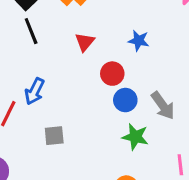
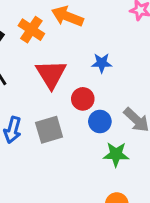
red triangle: (85, 42) -> (51, 74), size x1.6
gray square: (54, 136) -> (49, 130), moved, size x1.4

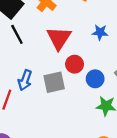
red circle: (83, 99) -> (75, 64), moved

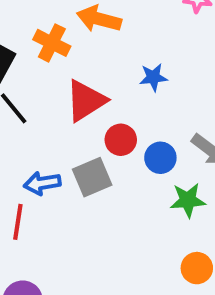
red triangle: (59, 38) -> (86, 101), turned 36
blue arrow: (25, 80) -> (42, 183), turned 72

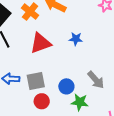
red circle: (121, 140) -> (42, 101), moved
blue circle: (160, 158) -> (66, 86), moved

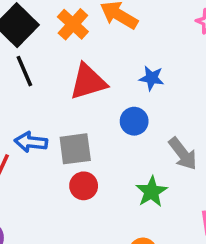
blue circle: (66, 86) -> (134, 121), moved
green star: (80, 102) -> (151, 192), turned 30

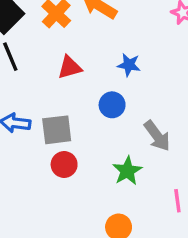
red triangle: (88, 82) -> (70, 67), size x0.7

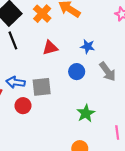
gray arrow: (157, 136) -> (108, 72), moved
red circle: (64, 164) -> (23, 106), moved

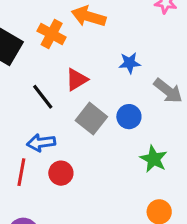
black line: (13, 40) -> (43, 97), moved
blue circle: (77, 72) -> (129, 117), moved
gray square: (42, 87) -> (91, 119), moved, turned -30

